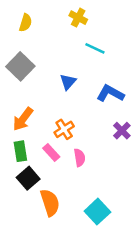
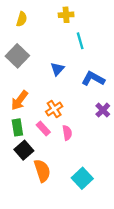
yellow cross: (78, 18) -> (66, 15), turned -32
cyan line: (95, 48) -> (80, 41), turned 49

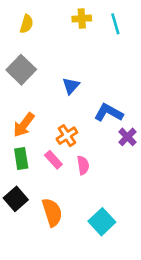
cyan line: (80, 41) -> (115, 24), moved
blue L-shape: (93, 79) -> (109, 113), moved
black square: (24, 150) -> (16, 199), moved

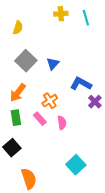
yellow semicircle: (27, 24) -> (18, 28), moved
gray square: (21, 70) -> (26, 61), moved
orange semicircle: (52, 212) -> (29, 179), moved

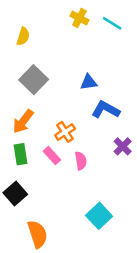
yellow cross: (61, 14) -> (79, 18), turned 32
cyan line: (86, 18) -> (112, 23), turned -42
blue triangle: (53, 64) -> (89, 82), moved, turned 40
purple cross: (95, 102) -> (123, 146), moved

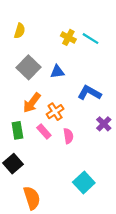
yellow cross: (79, 18) -> (68, 37), moved
cyan line: (112, 23) -> (90, 39), moved
blue triangle: (89, 82) -> (57, 72), moved
orange arrow: (23, 121) -> (32, 103), moved

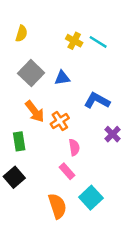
orange arrow: (32, 103) -> (35, 111), turned -75
pink rectangle: (44, 132) -> (67, 171), moved
orange semicircle: (32, 198) -> (57, 206), moved

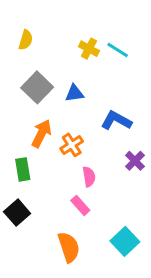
orange arrow: (35, 111) -> (41, 133), turned -115
cyan square: (91, 198) -> (125, 241), moved

